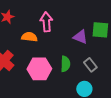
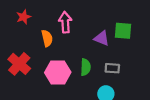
orange semicircle: (29, 37) -> (47, 38), turned 70
gray rectangle: (90, 65) -> (112, 68), turned -48

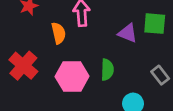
gray rectangle: (112, 68) -> (160, 75), moved, turned 48

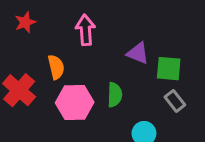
green square: (155, 24) -> (169, 69), moved
orange semicircle: (59, 33) -> (56, 67), moved

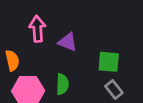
purple triangle: (138, 53) -> (68, 42), moved

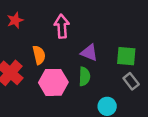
purple triangle: (68, 42) -> (89, 53), moved

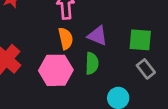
orange semicircle: (39, 55) -> (66, 38), moved

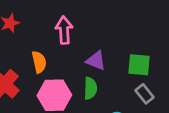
orange semicircle: (66, 38) -> (39, 62), moved

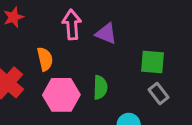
purple triangle: (96, 61) -> (106, 34), moved

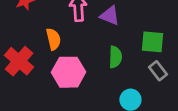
green semicircle: (100, 87) -> (115, 57), moved

